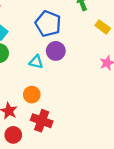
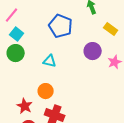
purple circle: (56, 51) -> (93, 51), moved

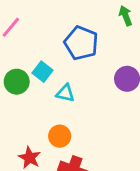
cyan square: (17, 34) -> (42, 72), moved

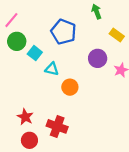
green circle: (17, 82) -> (17, 41), moved
orange circle: (60, 136) -> (70, 87), moved

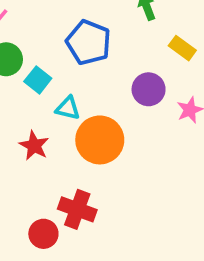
orange circle: (70, 87) -> (100, 140), size x1.6
red star: (25, 117) -> (34, 146), moved
red circle: (29, 140) -> (43, 234), moved

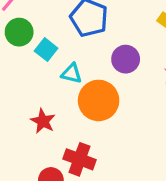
purple circle: (149, 89) -> (126, 59), moved
red star: (34, 146) -> (43, 121), moved

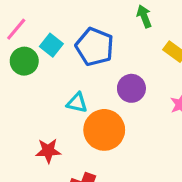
cyan square: (46, 50) -> (51, 45), moved
red star: (43, 121) -> (48, 151), turned -30

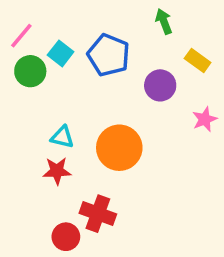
purple circle: (131, 88) -> (160, 85), moved
cyan triangle: (77, 103) -> (62, 137), moved

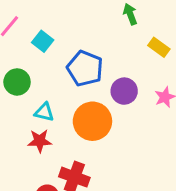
blue pentagon: (109, 55) -> (85, 68), moved
green circle: (30, 71) -> (17, 82), moved
purple circle: (160, 85) -> (124, 91), moved

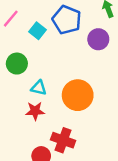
blue pentagon: (85, 68) -> (67, 20), moved
purple circle: (124, 91) -> (98, 39), moved

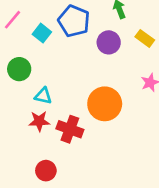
orange circle: (78, 95) -> (105, 104), moved
red cross: (63, 140) -> (70, 129), moved

